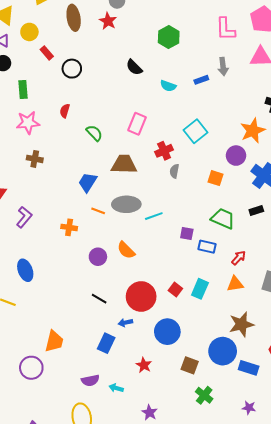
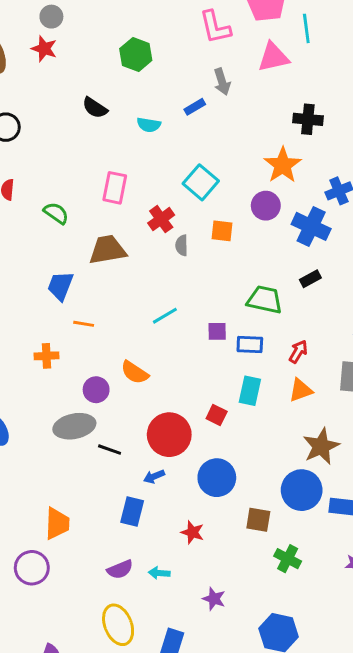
orange square: (216, 178) -> (222, 231), moved
gray ellipse: (126, 204) -> (74, 426), moved
cyan rectangle: (200, 289) -> (250, 391), moved

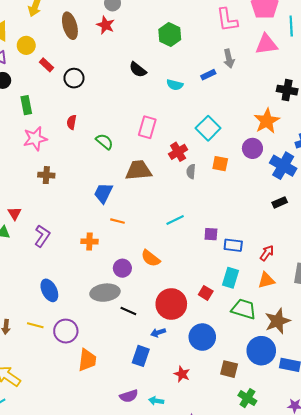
green trapezoid: (265, 300) -> (244, 309), moved
purple circle: (32, 568) -> (66, 331), moved

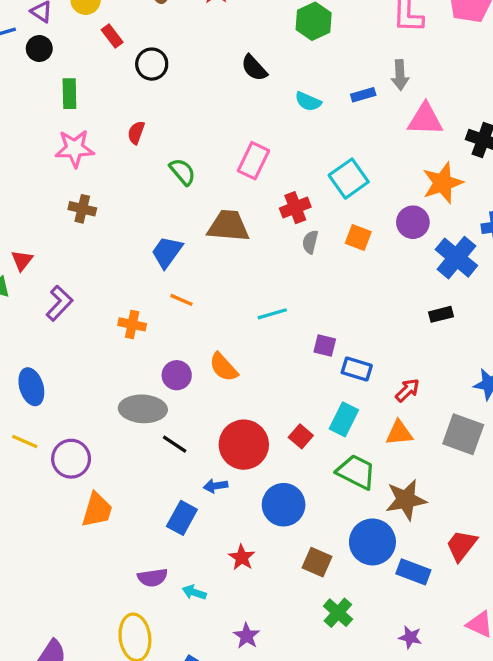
pink triangle: (266, 44) -> (425, 119), moved
blue ellipse: (49, 290) -> (31, 387), moved

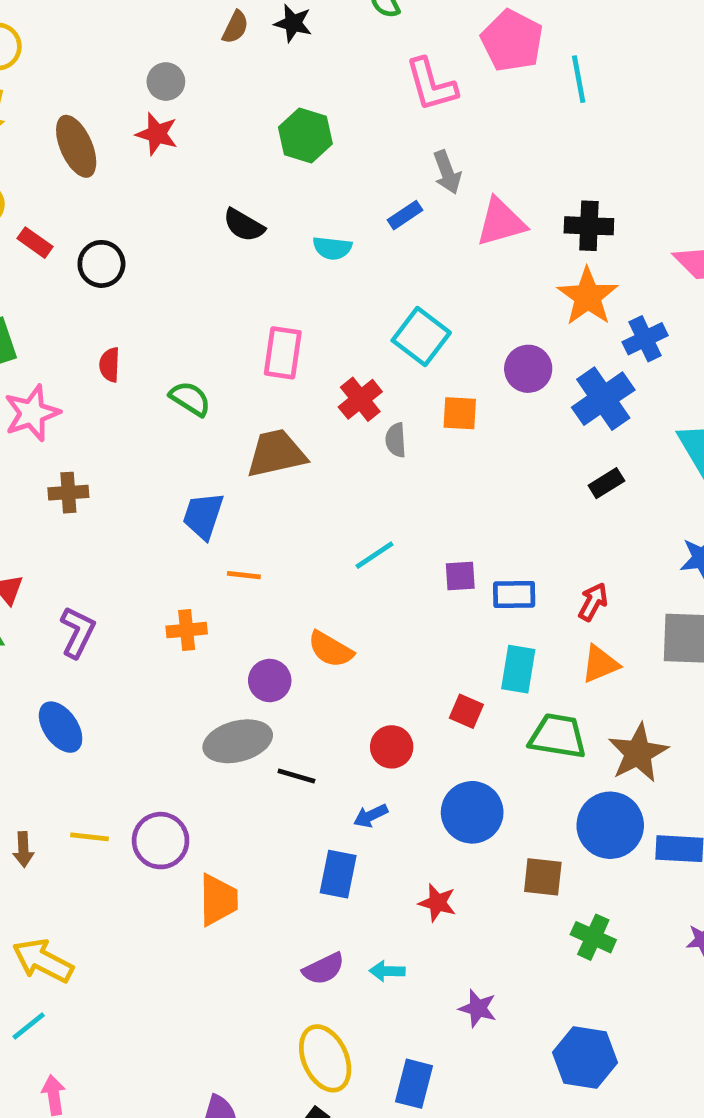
orange star: (443, 183) -> (588, 296), moved
blue cross: (456, 258) -> (603, 399), turned 33
blue ellipse: (31, 387) -> (61, 727), moved
red circle: (244, 445) -> (392, 747), size x0.6

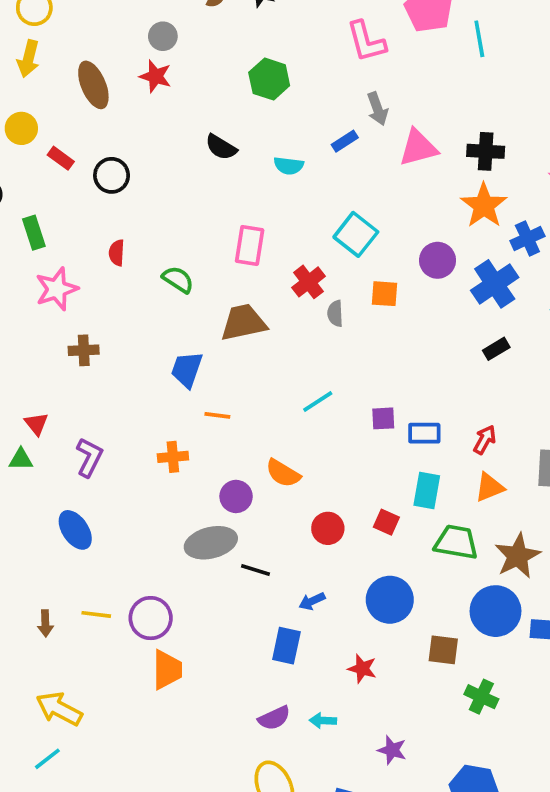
red circle: (392, 747) -> (328, 528), moved
orange trapezoid: (218, 900) -> (167, 670), moved

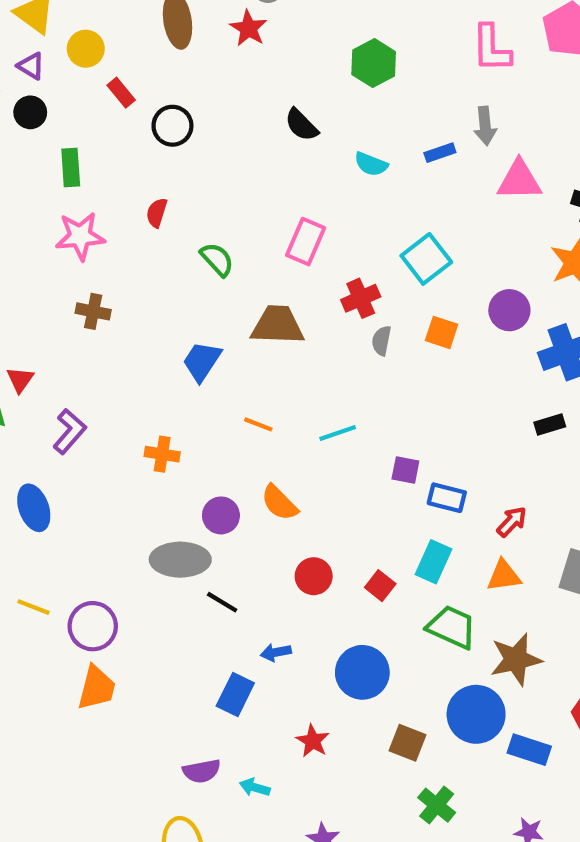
orange line: (217, 415) -> (258, 424), moved

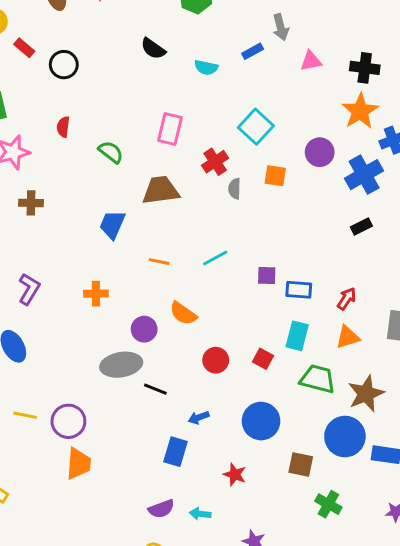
pink triangle: (519, 180) -> (311, 61), size x0.7

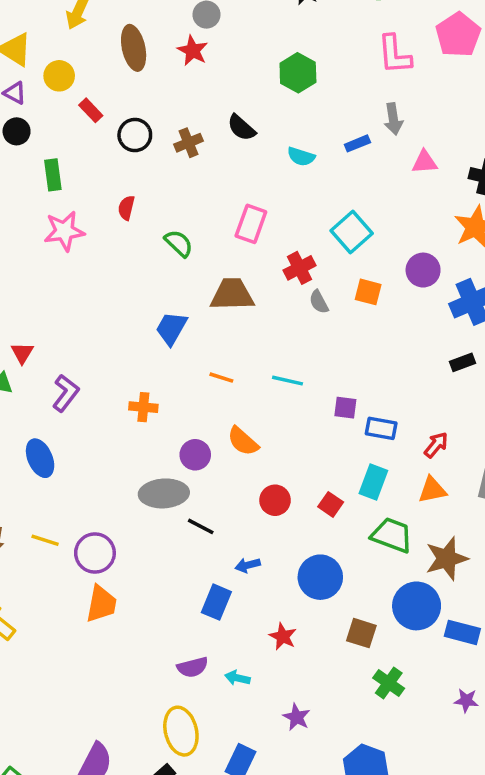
gray semicircle: (235, 189) -> (319, 302), turned -36
brown cross: (31, 203) -> (188, 143), moved, turned -30
cyan line: (215, 258) -> (287, 381), turned 35

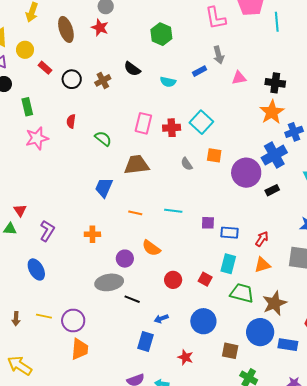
red cross: (300, 268) -> (172, 128), moved, turned 30
purple circle: (423, 270) -> (246, 173), moved, size x1.5

